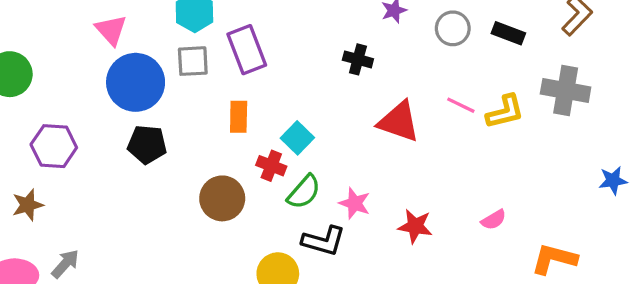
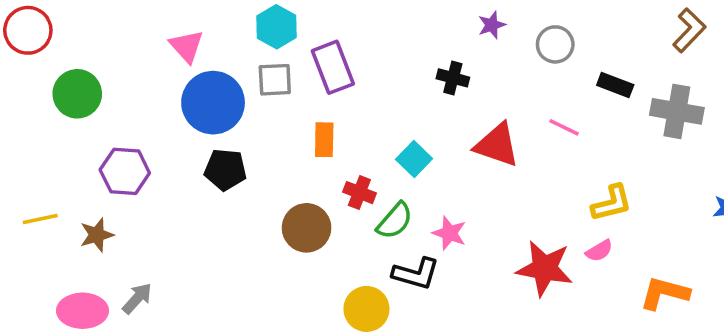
black rectangle: (508, 33) -> (615, 85), moved
yellow L-shape: (505, 112) -> (612, 203), moved
cyan square: (297, 138) -> (414, 159), moved
red star: (415, 226) -> (545, 268), moved, size x1.5

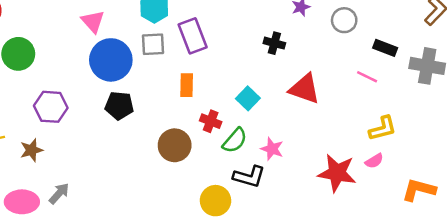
pink line: (564, 127) -> (367, 77), moved

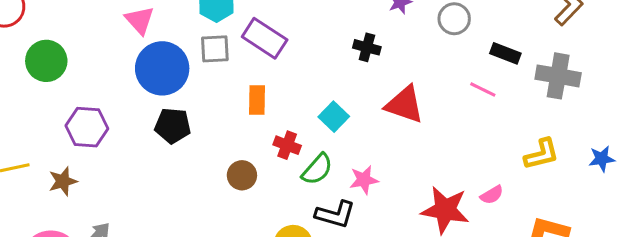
purple rectangle: (193, 36) -> (265, 38), turned -36
yellow L-shape: (383, 128) -> (542, 154), moved
brown circle: (175, 145) -> (242, 175), size x0.7
pink star: (272, 149) -> (364, 180), turned -30

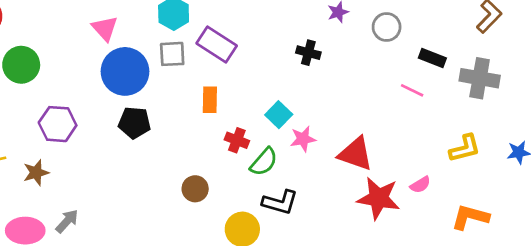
red triangle: (405, 105) -> (356, 154), moved
brown circle: (242, 175) -> (195, 189), moved
pink star: (364, 180) -> (303, 139), moved

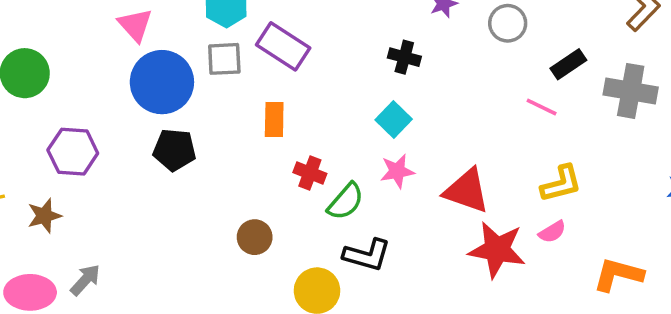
black rectangle: (432, 58) -> (568, 64), turned -55
cyan square: (279, 115) -> (394, 120), moved
yellow L-shape: (465, 148) -> (561, 184), moved

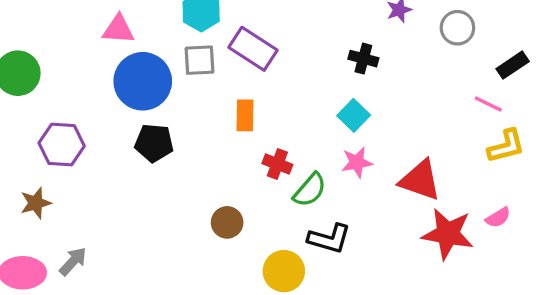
pink triangle: (135, 25) -> (118, 29), turned -44
yellow L-shape: (561, 184) -> (506, 146), moved

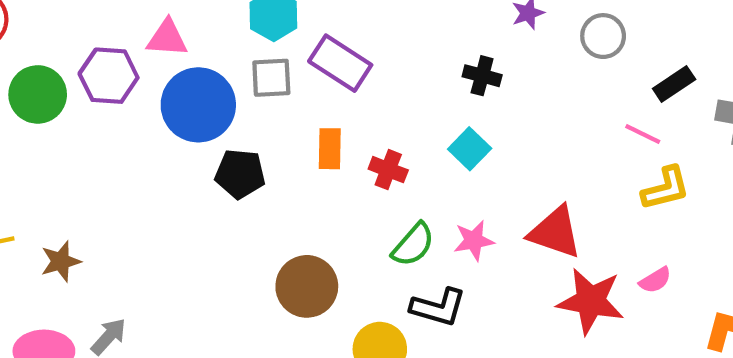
black pentagon: (154, 143) -> (240, 174), moved
purple hexagon: (62, 145) -> (109, 76), moved
pink star: (357, 162) -> (474, 241), moved
red cross: (277, 164) -> (388, 170), moved
brown circle: (227, 222) -> (307, 286), size x1.5

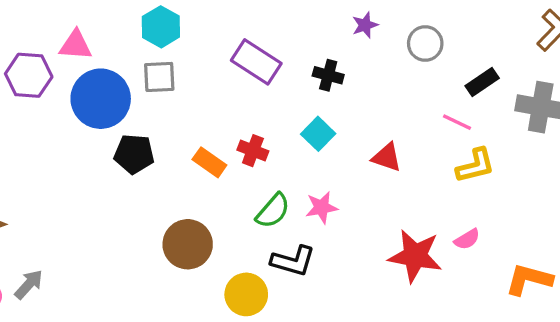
purple rectangle: (340, 63) -> (256, 62), moved
orange rectangle: (330, 149) -> (209, 162), moved, turned -56
red triangle: (555, 232) -> (387, 157), moved, size x0.7

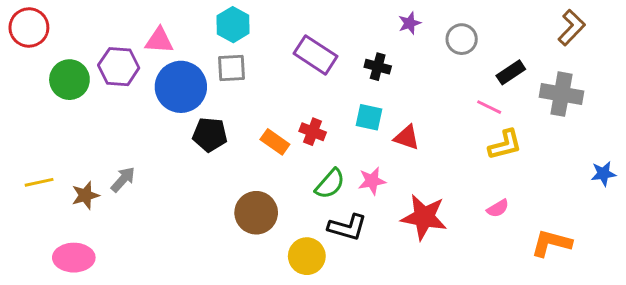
cyan square: (318, 134) -> (369, 117), turned -32
red triangle: (387, 157) -> (407, 137), moved
red star: (415, 256) -> (424, 217), moved
gray arrow: (29, 284) -> (123, 179), moved

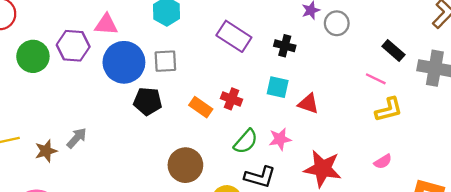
gray circle: (462, 39) -> (337, 23), moved
gray square: (232, 68) -> (165, 61), moved
black rectangle: (511, 72) -> (393, 50), turned 75

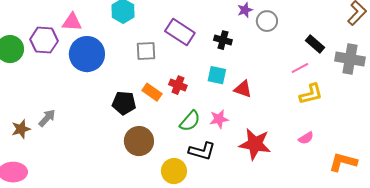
gray square: (165, 61) -> (146, 51), moved
pink line: (376, 79) -> (300, 68), turned -54
black pentagon: (148, 101) -> (124, 103), moved

